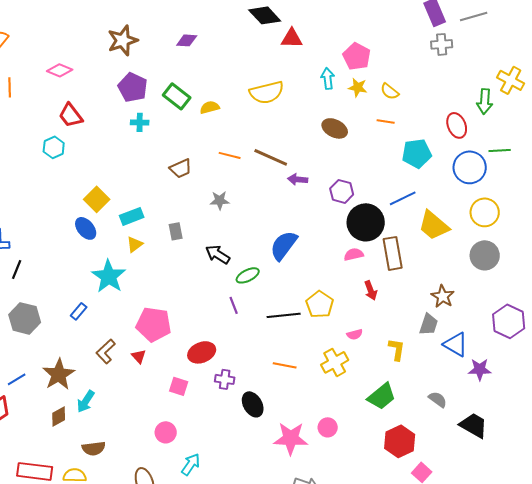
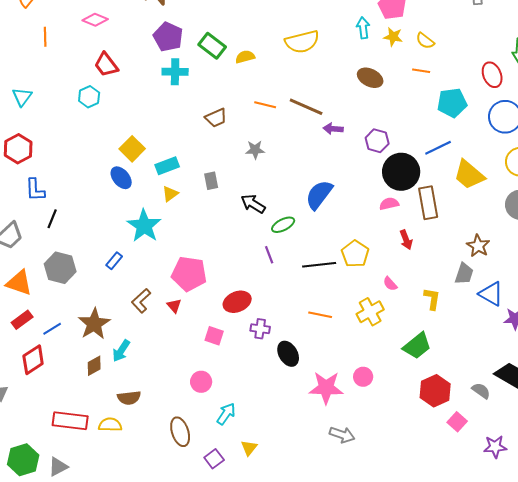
cyan cross: (140, 122) -> (175, 72), size x1.4
pink semicircle: (355, 334) -> (390, 284), turned 63
gray semicircle: (438, 399) -> (481, 391), moved

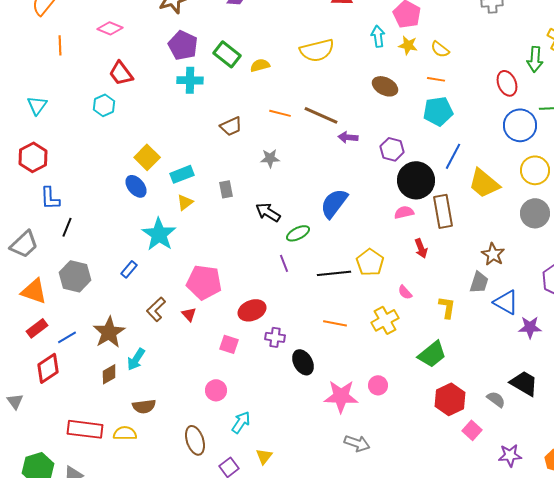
cyan pentagon: (452, 103) -> (438, 111), moved
blue line: (438, 148) -> (453, 156), turned -36

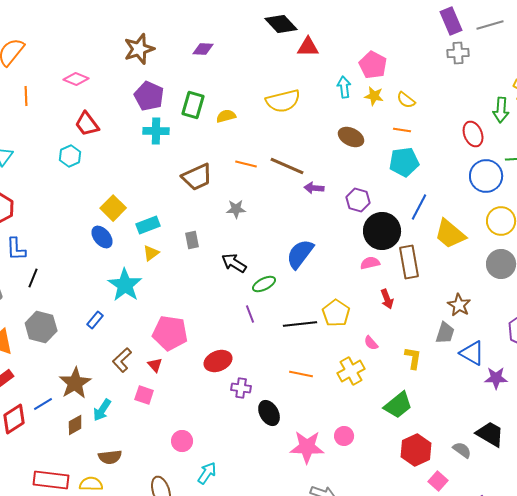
green rectangle: (227, 54) -> (193, 105), turned 68
brown trapezoid: (231, 126) -> (197, 177), size x1.4
blue line: (67, 337) -> (43, 404), moved
pink square: (229, 344) -> (144, 395), moved

